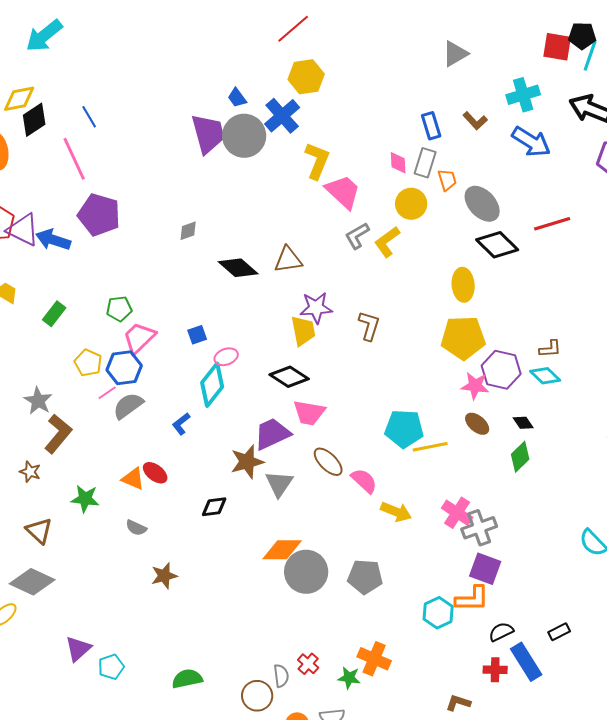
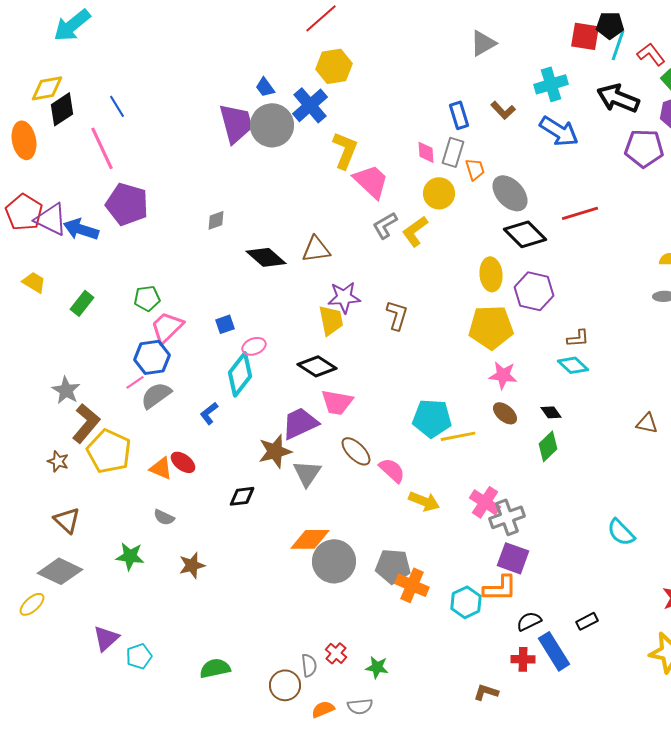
yellow pentagon: (88, 363) -> (109, 451), moved, size x1.6
purple hexagon: (501, 370) -> (534, 291), moved
green star: (85, 499) -> (130, 556), moved
orange cross: (374, 659) -> (412, 585), moved

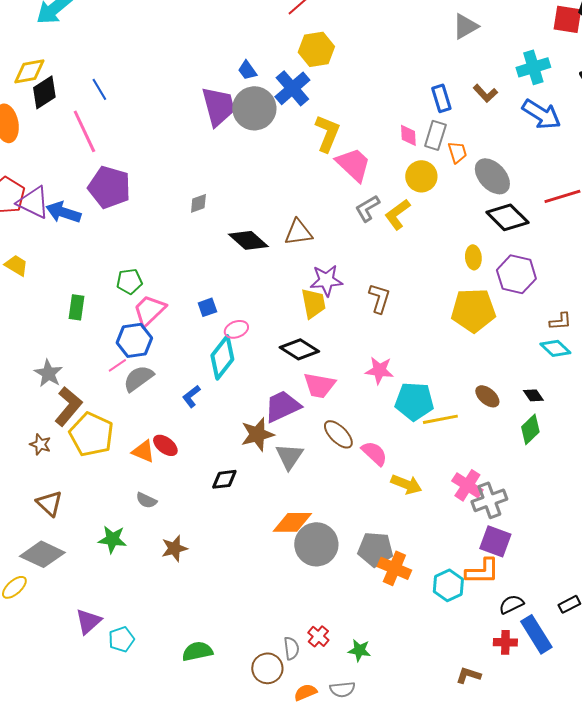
yellow ellipse: (491, 274) -> (473, 257), size x0.7
green rectangle: (82, 303) -> (76, 307), moved, turned -30
pink star: (503, 375) -> (379, 370), moved

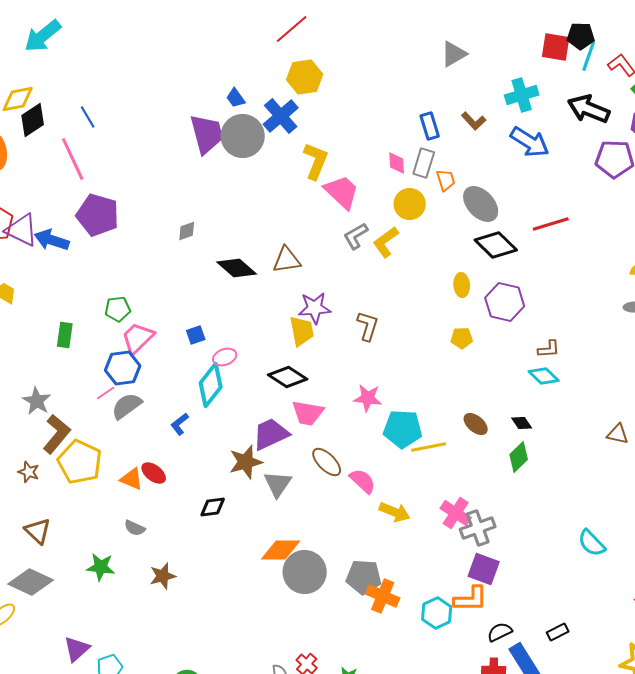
yellow pentagon: (473, 310) -> (462, 338), size x0.5

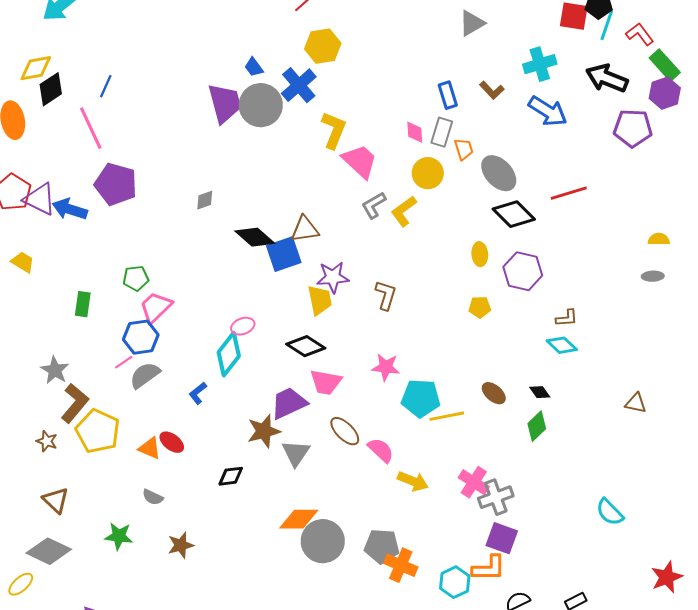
blue line: (88, 117) -> (106, 86), turned 55
blue square: (196, 335) -> (284, 254), moved, size x1.8

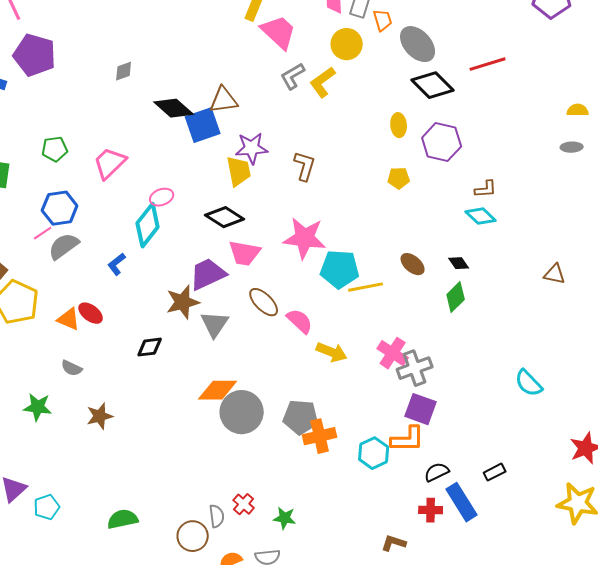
pink trapezoid: (156, 307) -> (110, 163), moved
pink star: (386, 367) -> (305, 238), size x1.5
orange cross: (401, 565) -> (320, 436), turned -36

